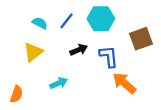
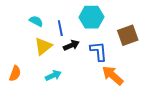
blue line: (66, 21) -> (60, 28), moved, turned -49
yellow triangle: (33, 52) -> (43, 46), moved
orange semicircle: (16, 94) -> (15, 73), moved

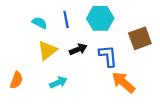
blue line: (60, 28) -> (66, 20), moved

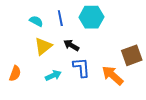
brown square: (140, 38) -> (132, 55), moved
black arrow: (78, 49) -> (71, 45), turned -126
blue L-shape: (108, 56) -> (81, 67), moved

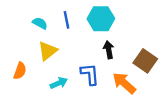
black arrow: (71, 45) -> (109, 50), moved, turned 49
brown square: (132, 55) -> (145, 61), turned -35
orange semicircle: (15, 73) -> (20, 71), moved

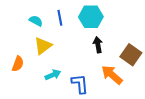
blue L-shape: (90, 74) -> (80, 84), moved

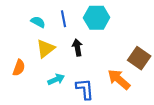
black arrow: (98, 45) -> (77, 47), moved

